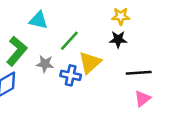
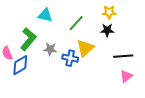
green line: (69, 41) -> (76, 23), moved

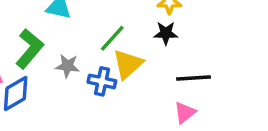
green line: (76, 23) -> (112, 38), moved
pink triangle: (126, 76) -> (185, 113), moved

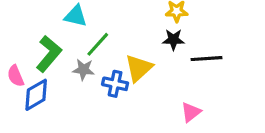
green line: (112, 38) -> (98, 44), moved
black line: (193, 78) -> (207, 59), moved

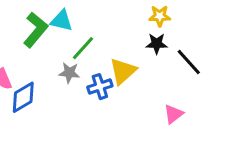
green L-shape: (49, 54) -> (36, 30), moved
black line: (207, 59) -> (189, 62), turned 52
blue cross: (115, 84) -> (100, 87), turned -30

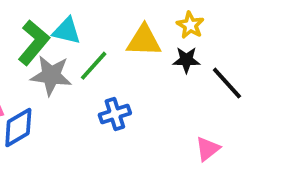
yellow star: (160, 16) -> (190, 25), turned 30
yellow triangle: (123, 71) -> (144, 41), moved, turned 44
gray star: (69, 73) -> (51, 75), moved, size x1.5

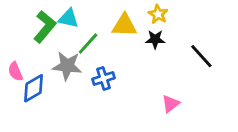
gray star: (51, 75) -> (67, 66), moved
black line: (227, 83) -> (201, 56), moved

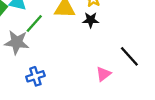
black line: (201, 56) -> (129, 56), moved
blue cross: (103, 78) -> (35, 76), moved

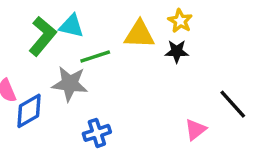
green line: (34, 24) -> (95, 56), turned 30

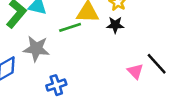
green line: (95, 56) -> (70, 27), moved
pink triangle: (195, 130) -> (135, 71), moved, turned -36

